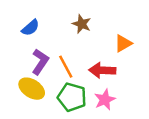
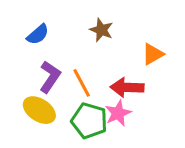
pink star: (105, 100) -> (118, 113), moved

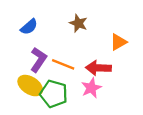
orange line: (82, 83) -> (63, 64), turned -40
green pentagon: (89, 121) -> (54, 94), moved

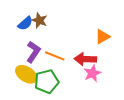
brown star: (78, 23) -> (39, 20), moved
pink star: (91, 88) -> (92, 73), moved
green pentagon: (54, 94) -> (47, 81), turned -30

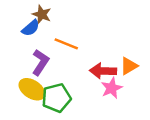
brown star: (39, 20) -> (42, 14), moved
orange triangle: (103, 37) -> (129, 66), moved
orange line: (55, 56) -> (66, 44), moved

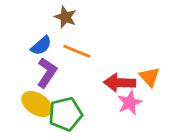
brown star: (42, 14) -> (65, 17), moved
blue semicircle: (31, 28) -> (41, 46), moved
orange triangle: (129, 66) -> (150, 77), turned -42

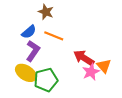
orange triangle: (150, 77) -> (104, 66), moved
red arrow: (120, 83) -> (84, 58), turned 30

